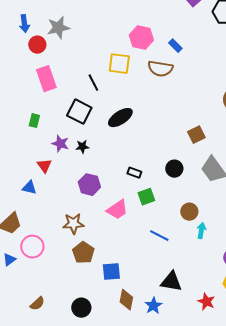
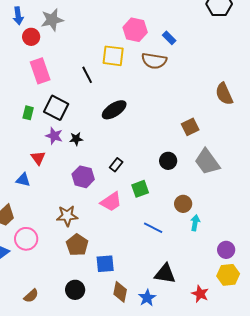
black square: (79, 112) -> (56, 108), moved
black rectangle: (134, 173) -> (116, 165), moved, turned -72
black circle: (81, 308) -> (75, 290), moved

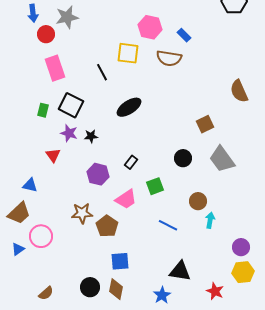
blue triangle: (23, 180) -> (30, 185), moved
brown pentagon: (77, 245) -> (107, 226), moved
brown diamond: (120, 292) -> (116, 289), moved

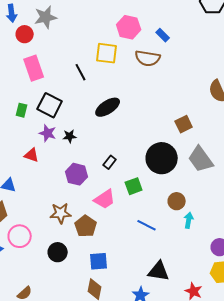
red triangle: (53, 155) -> (32, 155), turned -35
black circle: (183, 158) -> (162, 158), size x1.8
black circle: (90, 287) -> (58, 252), moved

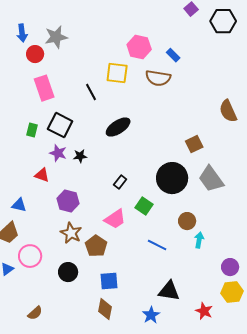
purple hexagon: (77, 174) -> (68, 201), moved
green square: (134, 186) -> (144, 206), turned -36
brown star: (61, 213) -> (71, 233), turned 30

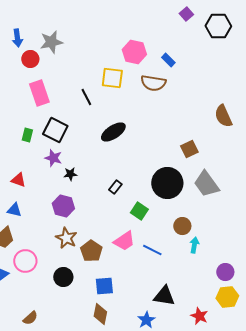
black star: (80, 156) -> (70, 174), moved
red triangle: (42, 175) -> (18, 180), moved
pink trapezoid: (115, 219) -> (124, 241), moved

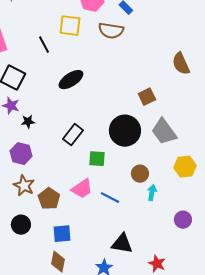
black rectangle: (115, 187) -> (73, 135), size x1.5
green square: (139, 211) -> (97, 159), turned -30
yellow hexagon: (227, 297) -> (185, 167), moved

